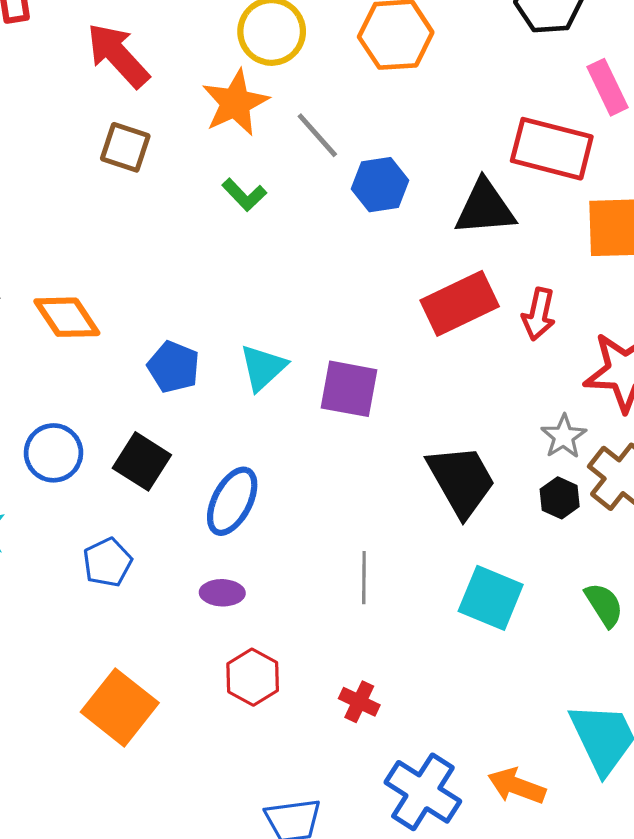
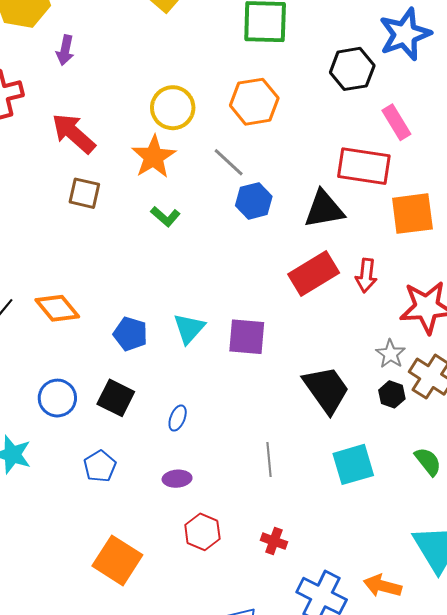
gray line: (317, 135) -> (229, 162), moved
blue ellipse: (232, 501) -> (178, 418), size x0.6
cyan square: (491, 598) -> (353, 464), turned -33

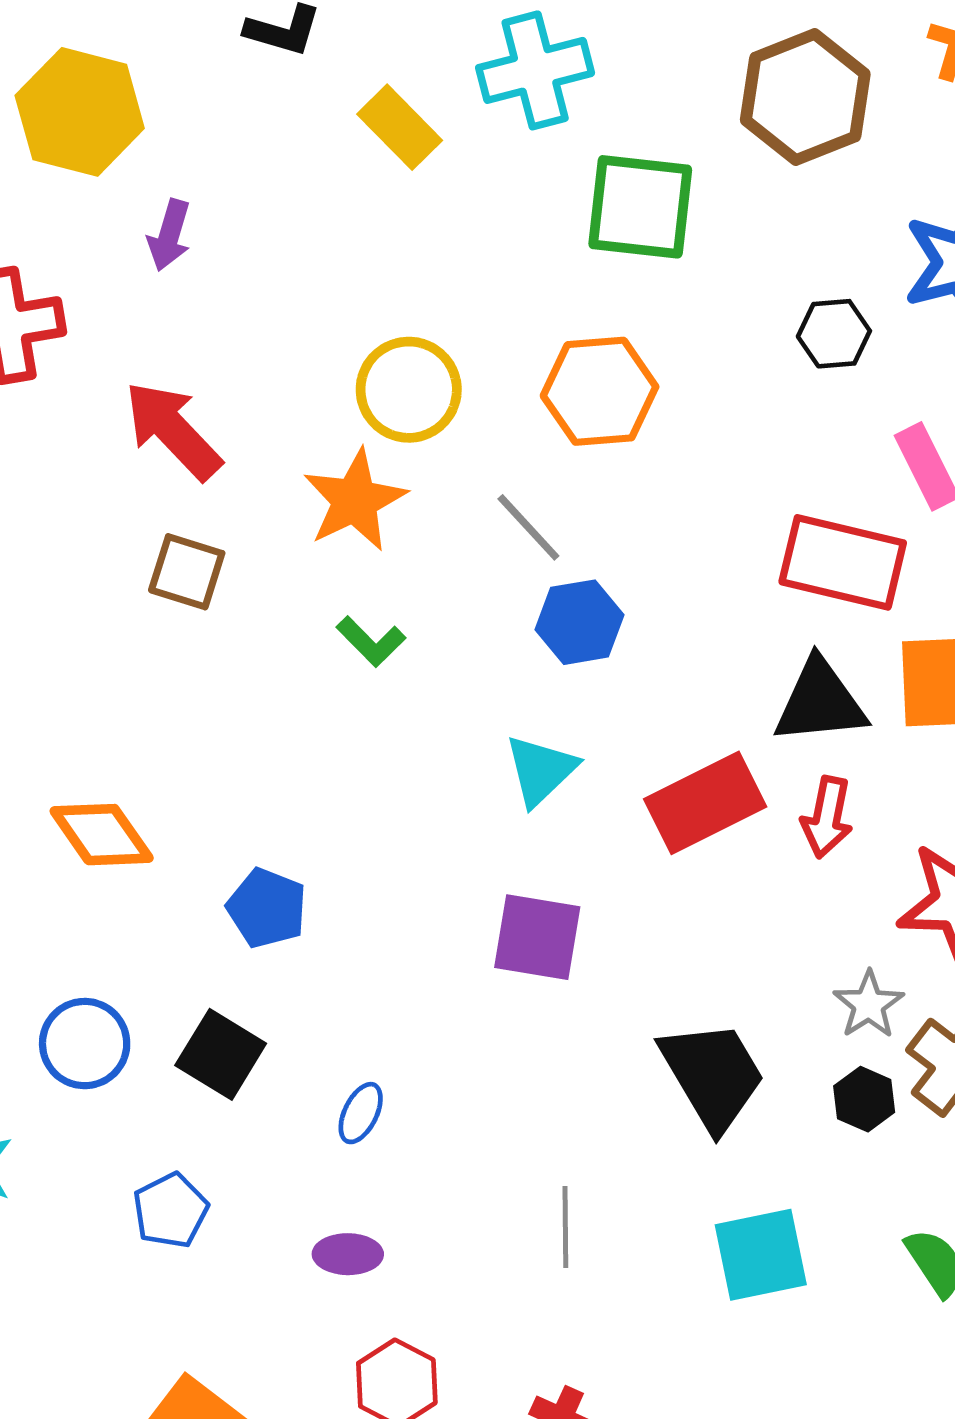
black hexagon: (352, 69) -> (834, 334), size x0.7
black triangle: (324, 209) -> (820, 702), moved
cyan triangle: (189, 328) -> (541, 770), moved

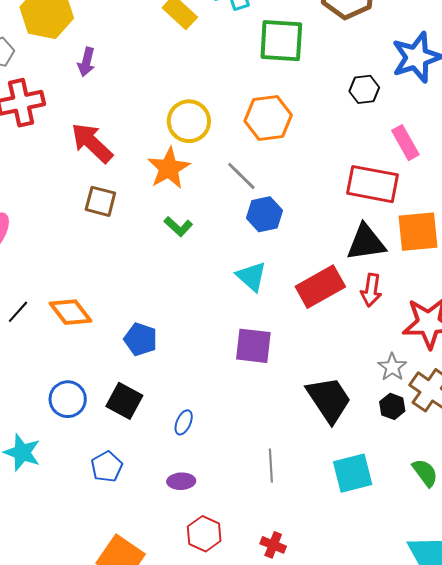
cyan triangle: (541, 770) -> (251, 276), turned -32

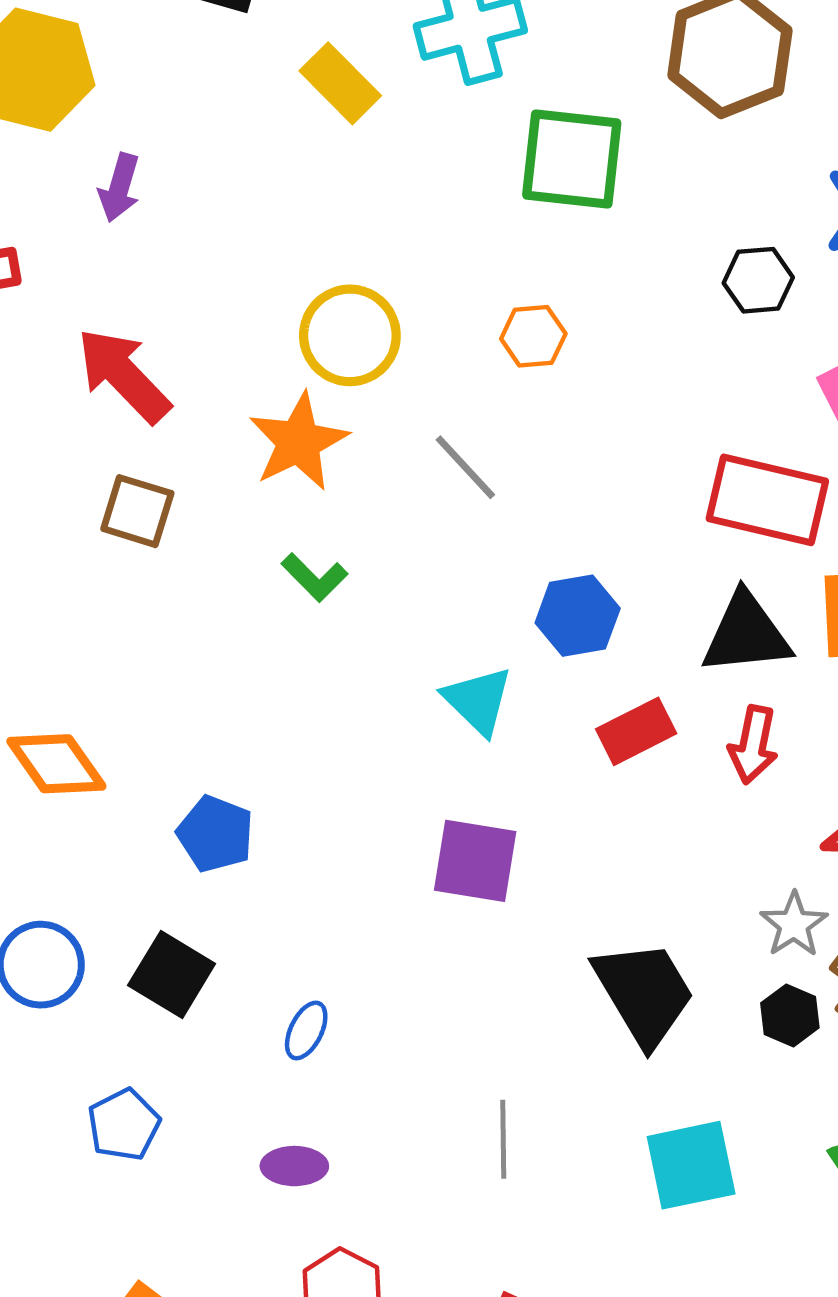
orange hexagon: (268, 118) -> (533, 336), size x0.6
blue hexagon: (264, 214) -> (578, 616), moved
red rectangle: (320, 287) -> (636, 731), size x0.7

